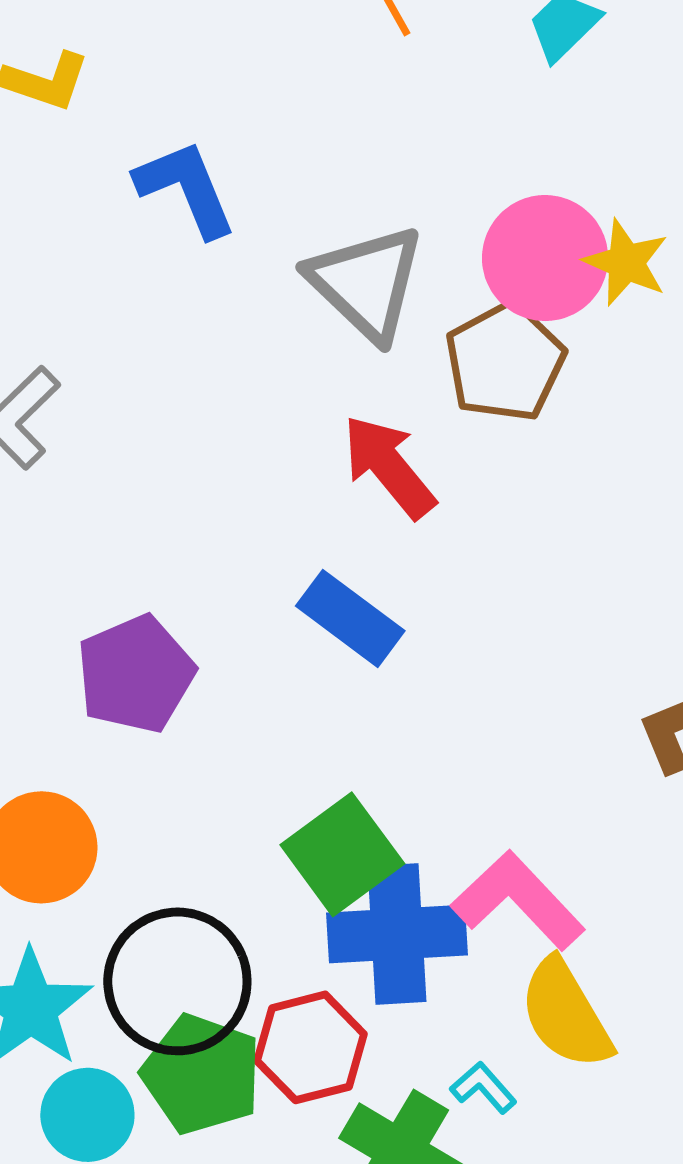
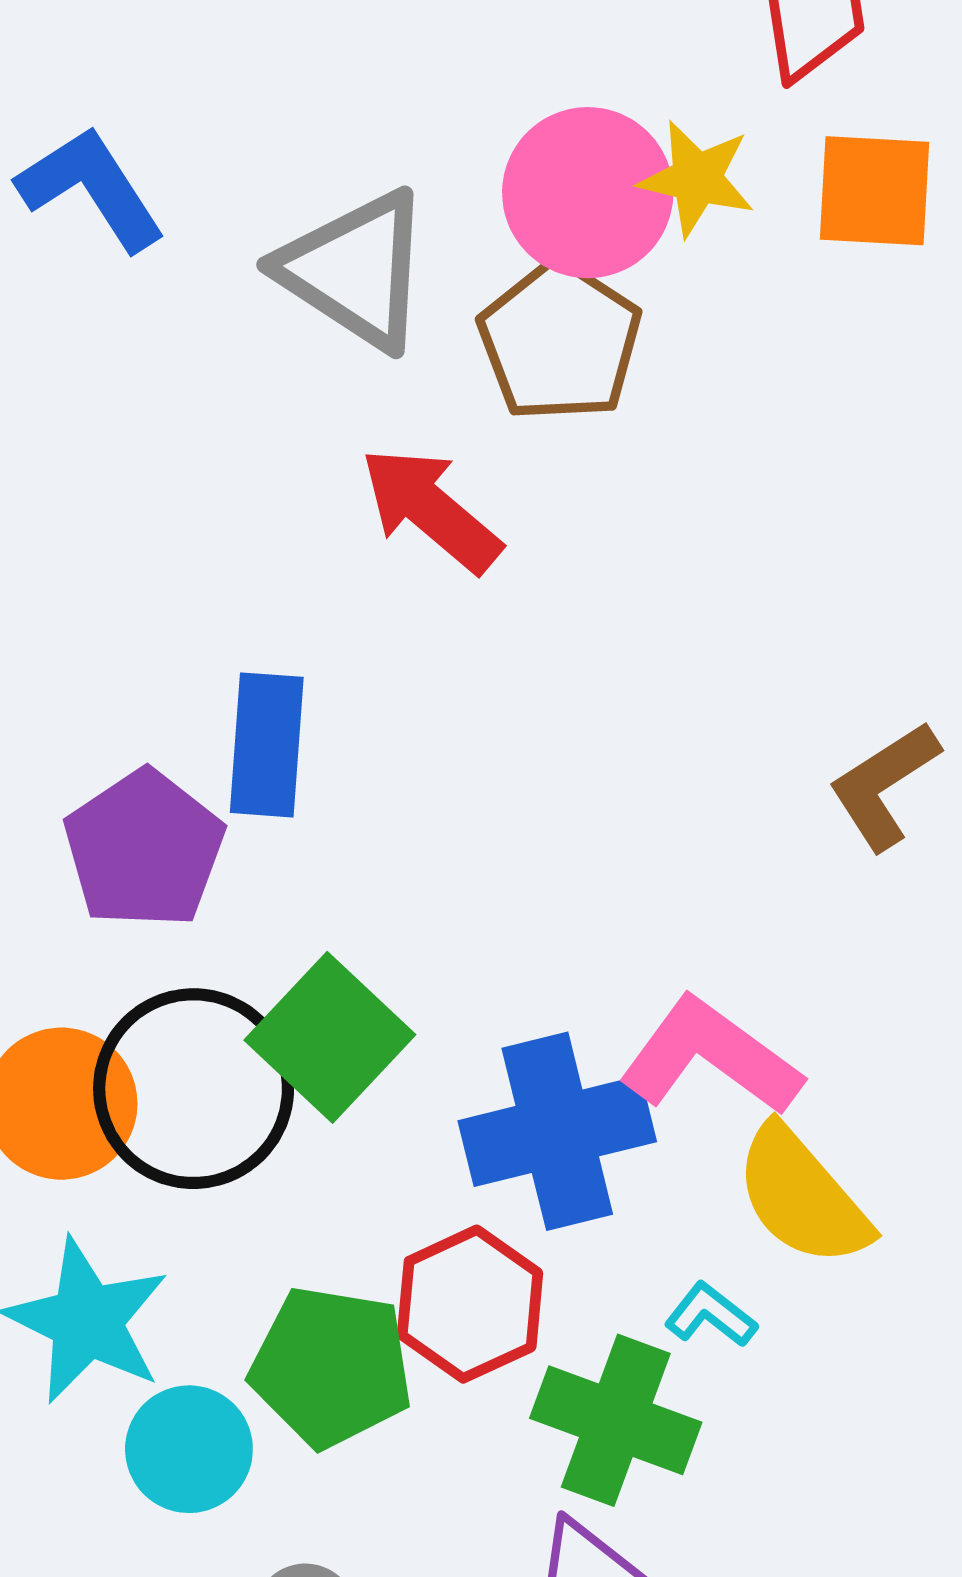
blue rectangle: (350, 618) -> (267, 745), moved, turned 68
green square: (342, 854) -> (330, 1037), moved
black circle: (177, 981) -> (194, 1089), moved

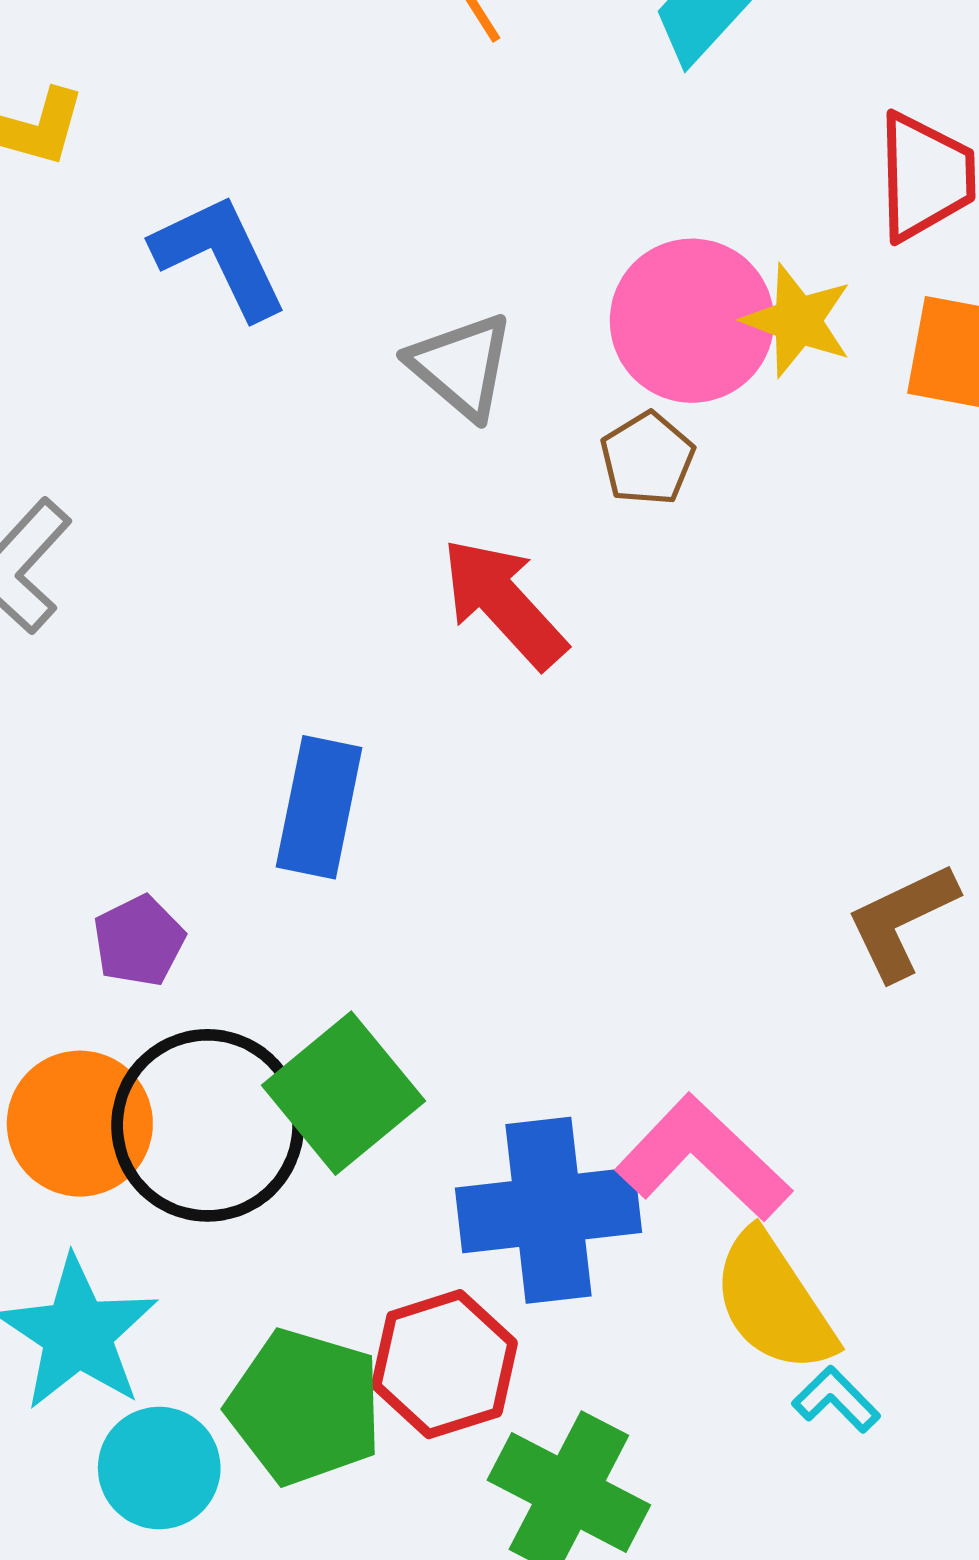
gray triangle: (355, 270) -> (461, 366), size x0.7
brown pentagon: (560, 341) -> (647, 459), size x0.6
purple pentagon: (144, 849) -> (139, 941), moved, size x0.6
cyan L-shape: (711, 1315) -> (836, 1399), moved

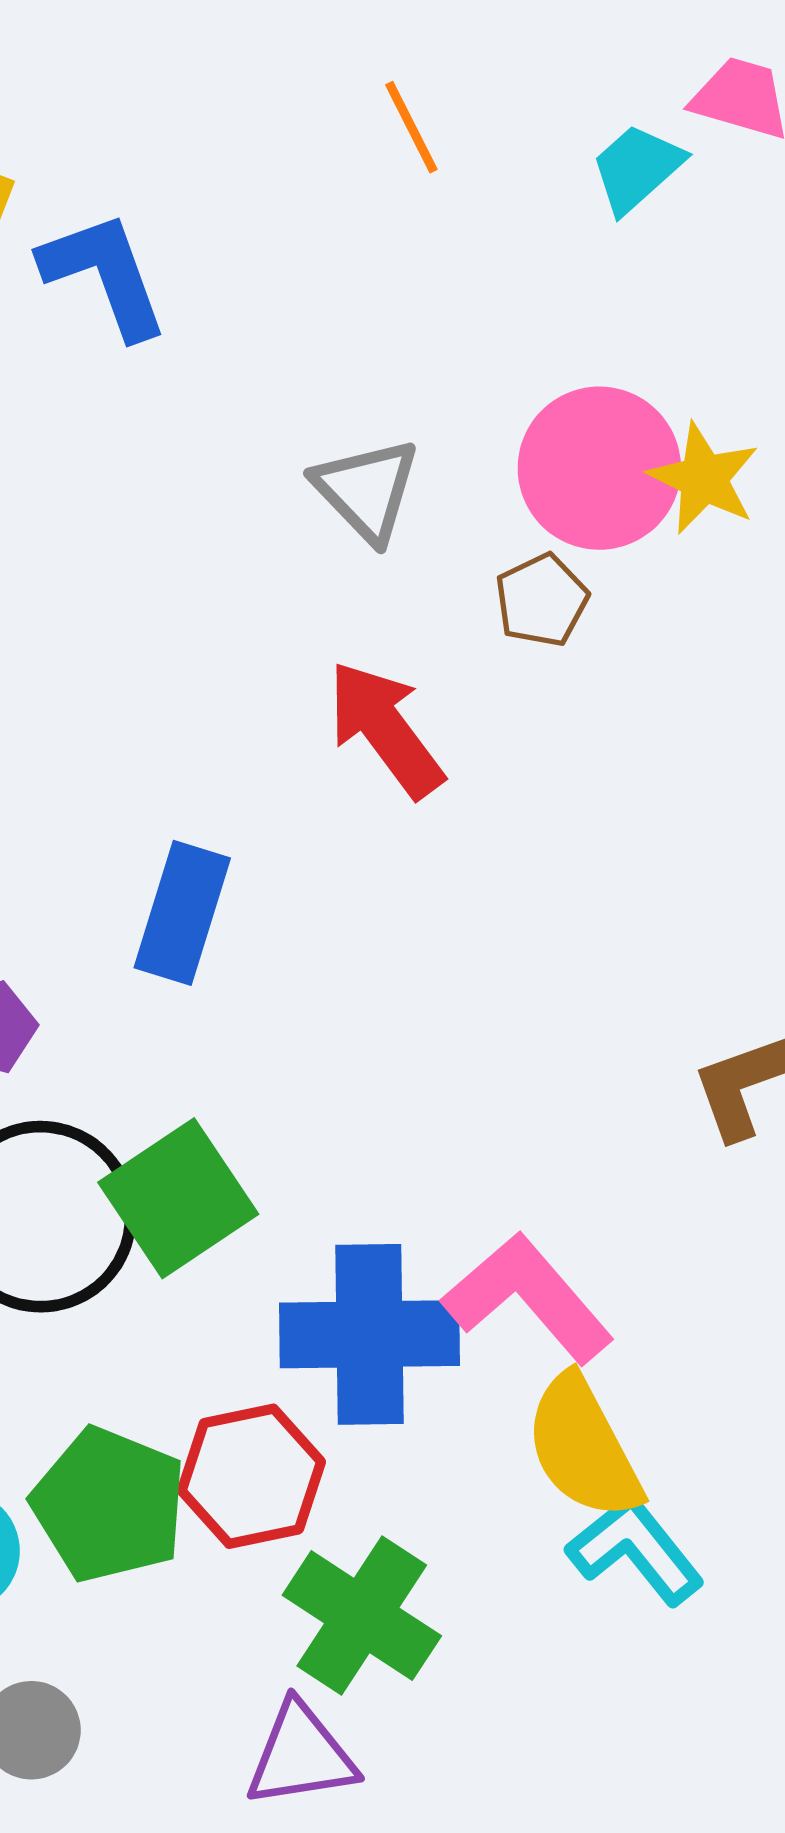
blue L-shape: (220, 256) -> (105, 275), moved
cyan L-shape: (836, 1399) -> (635, 1550), size x1.6

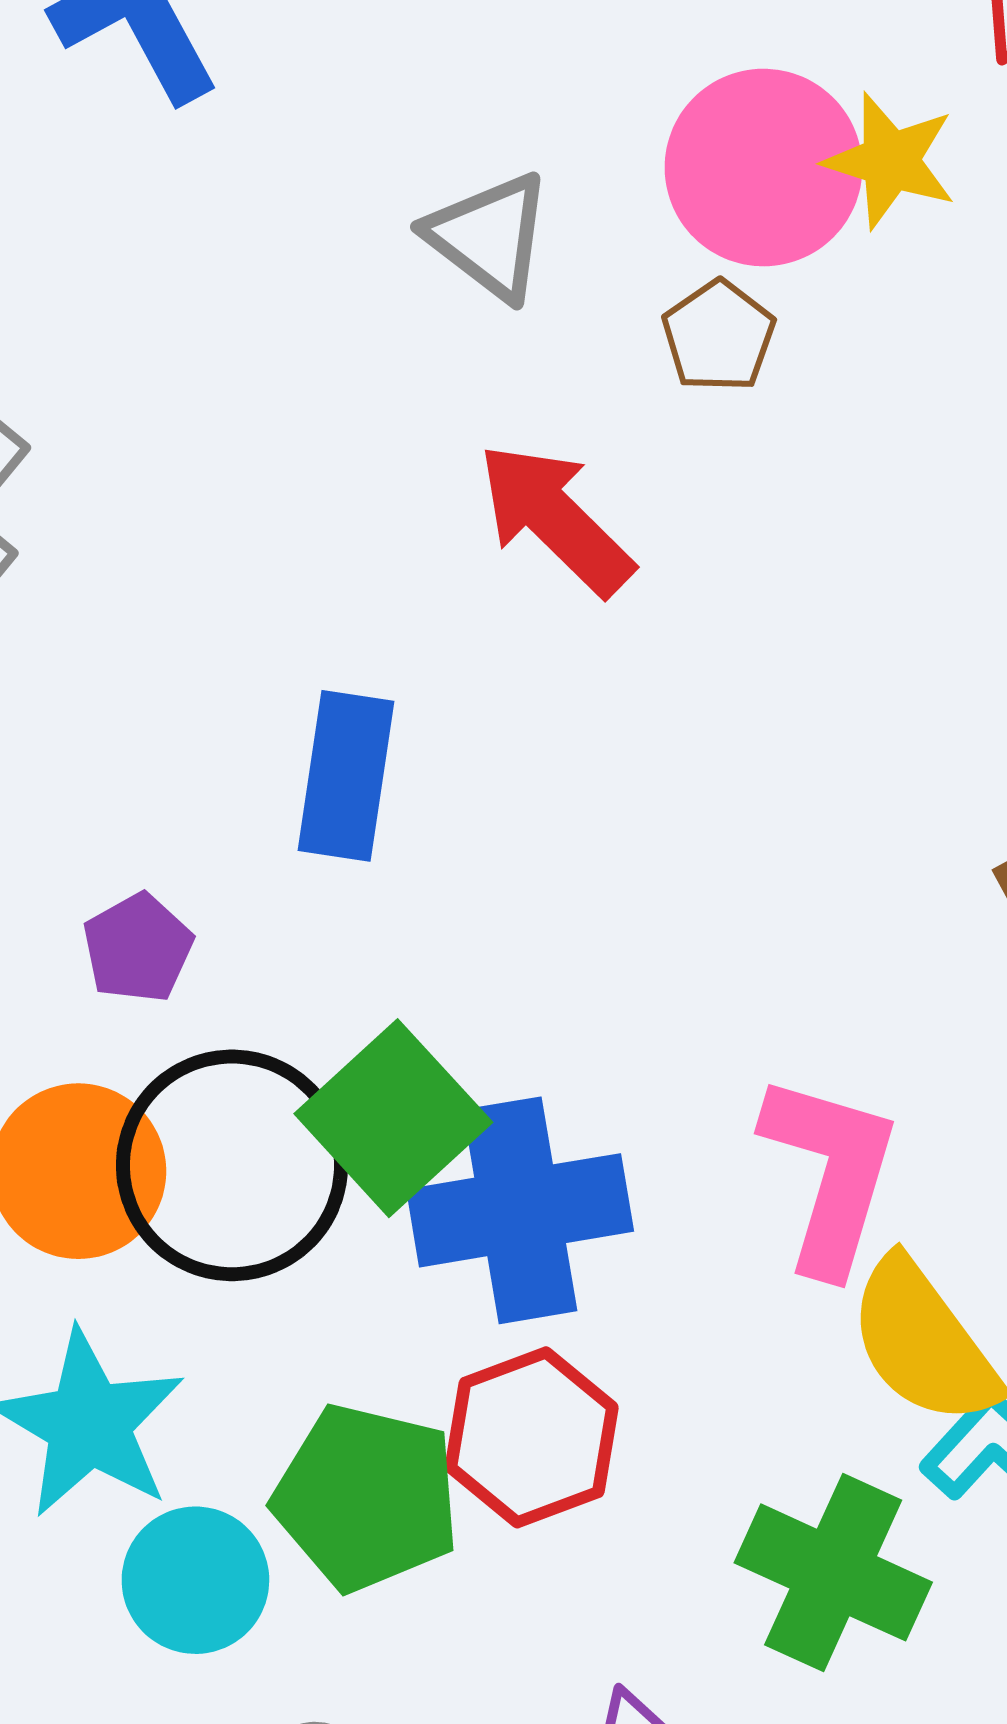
pink L-shape: (528, 1298) -> (830, 1173), turned 66
blue cross: (370, 1334) -> (520, 1210), moved
green cross: (362, 1616) -> (833, 1572), moved

